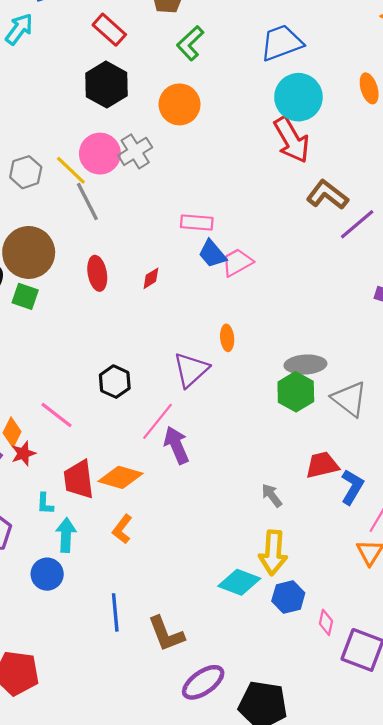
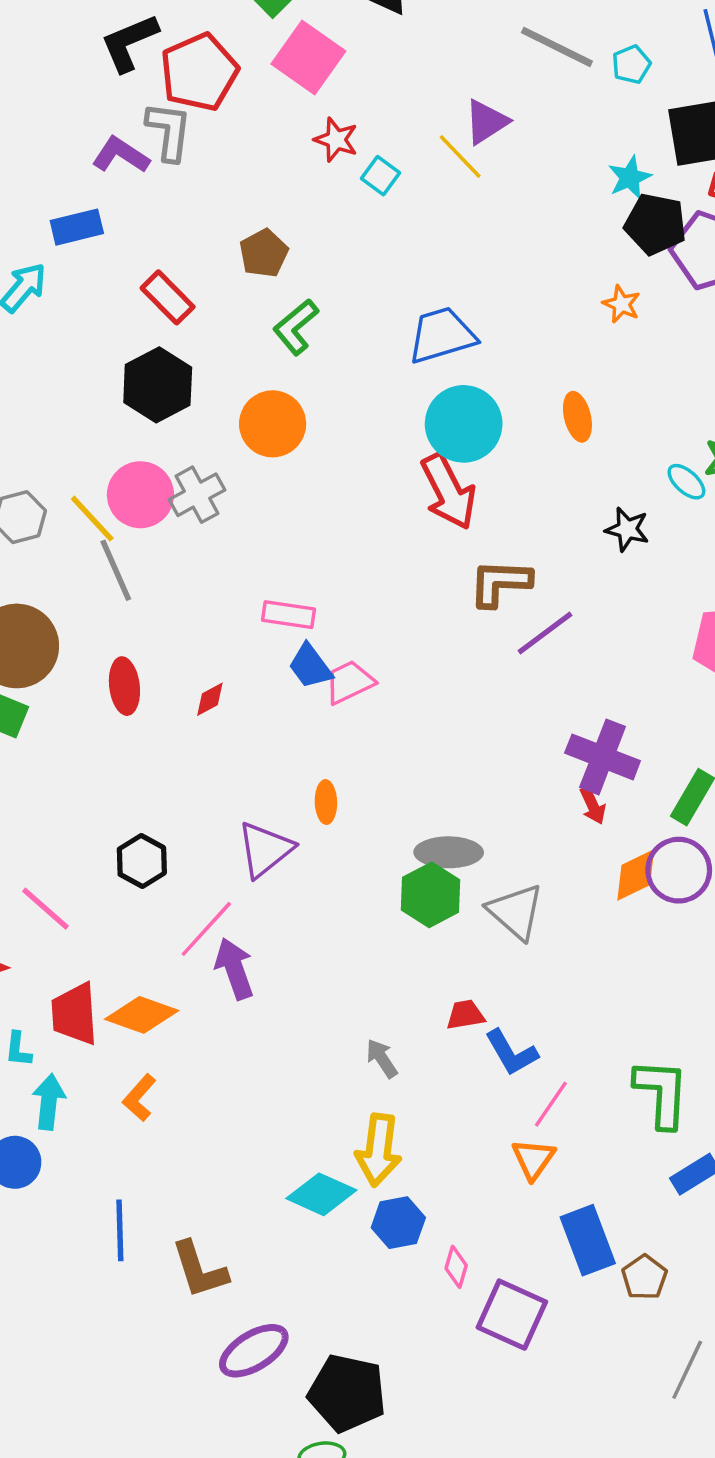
brown L-shape: (327, 195) -> (500, 583), turned -39
red trapezoid: (322, 465) -> (465, 1015), size x0.7
blue L-shape: (352, 487) -> (511, 1053), turned 116

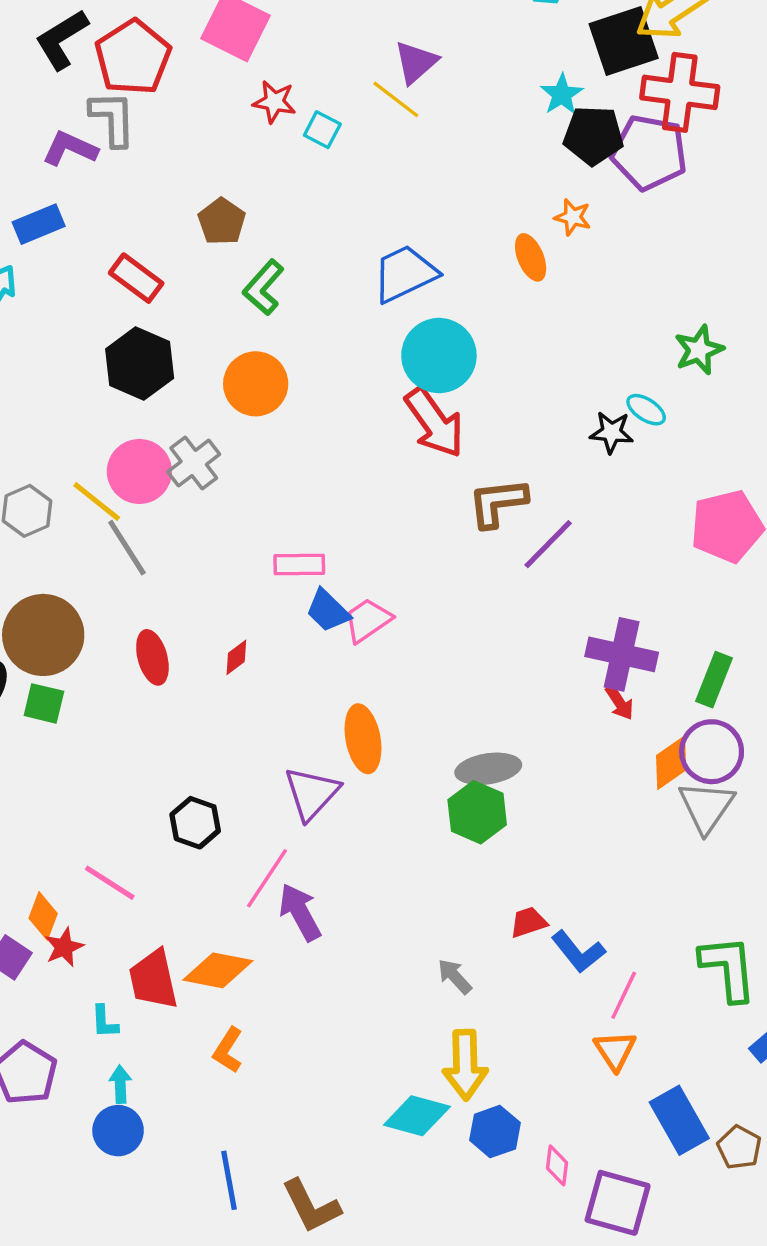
orange ellipse: (577, 417) -> (531, 257), moved
cyan ellipse: (686, 482) -> (646, 410), moved
orange ellipse: (326, 802) -> (363, 739), size x1.6
gray triangle: (516, 912) -> (706, 807), moved, turned 32
cyan arrow: (49, 1102) -> (120, 1084), moved, size x0.7

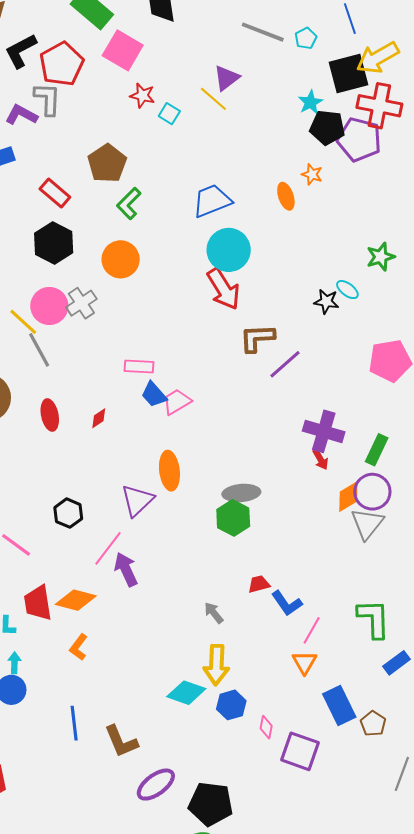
brown pentagon: (222, 221) -> (107, 163), size x1.4

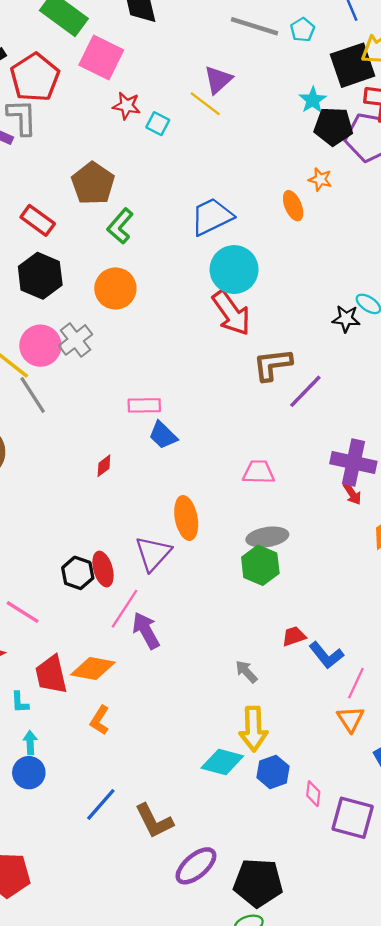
pink trapezoid: (177, 402) -> (259, 472), moved, turned 36
red ellipse: (50, 415) -> (103, 569), moved
blue line: (74, 723) -> (101, 804), turned 52

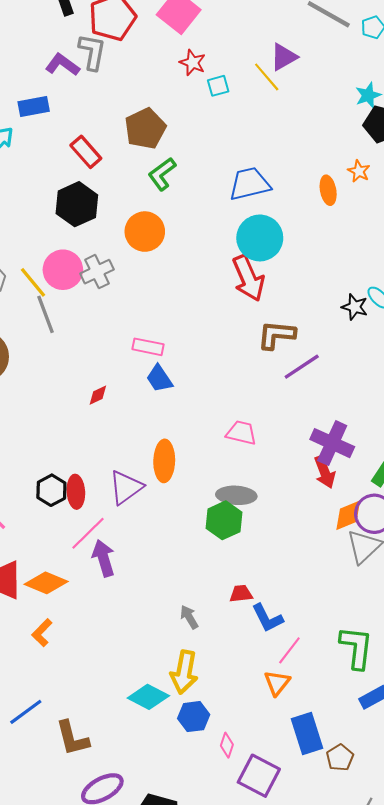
cyan square: (158, 124) -> (218, 86), turned 35
red arrow: (352, 494) -> (325, 472), size x1.4

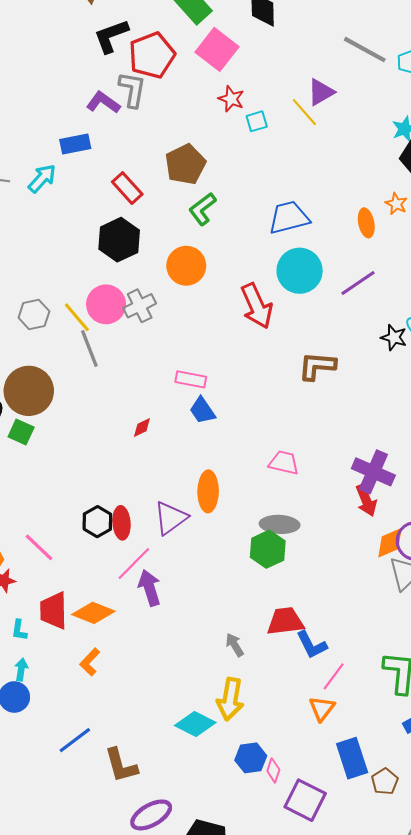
red arrow: (248, 278) -> (257, 306), moved
purple line: (302, 367) -> (358, 283), moved
red trapezoid: (241, 594) -> (285, 621), size x1.6
blue hexagon: (194, 717) -> (251, 758), moved

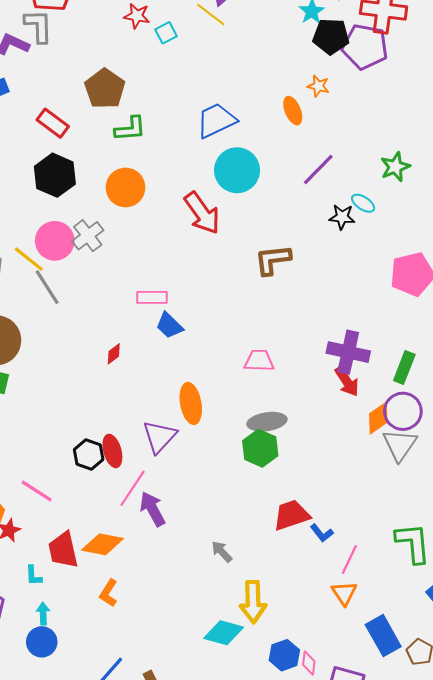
green L-shape: (202, 209) -> (130, 129), turned -136
purple line: (358, 283) -> (318, 169), moved
gray arrow: (235, 645) -> (222, 552), moved
blue L-shape: (312, 645) -> (322, 533), size x0.7

